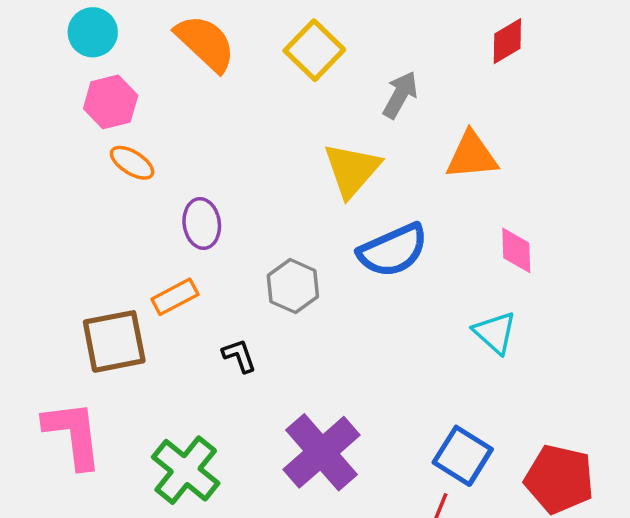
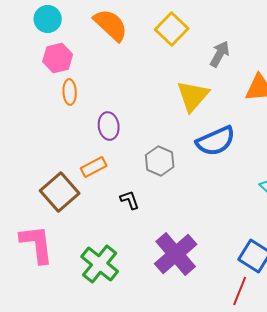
orange ellipse: (132, 163) -> (70, 92), turned 55
brown square: (114, 341) -> (60, 192), turned -30

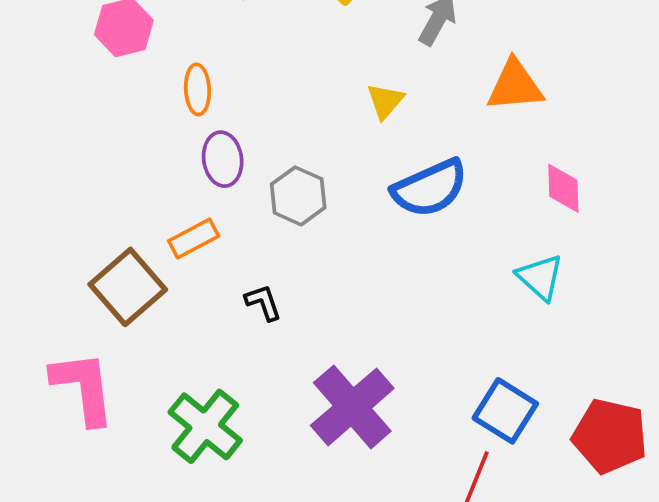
orange ellipse: (70, 92) -> (197, 89), moved
yellow triangle: (193, 96) -> (385, 101), size x0.6
gray hexagon: (160, 161) -> (298, 196), moved

